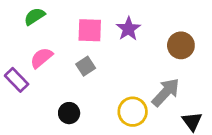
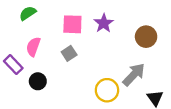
pink semicircle: (41, 58) -> (33, 47), turned -30
black circle: (69, 113) -> (38, 81), moved

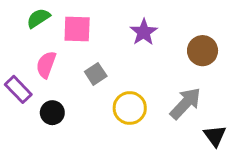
pink square: (72, 24) -> (77, 29), moved
yellow circle: (107, 90) -> (130, 108), moved

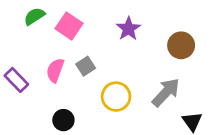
pink square: (77, 29) -> (69, 26), turned 32
pink semicircle: (46, 65) -> (55, 70), moved
black circle: (52, 113) -> (63, 120), moved

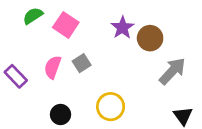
brown circle: (181, 45) -> (150, 38), moved
gray arrow: (166, 92) -> (172, 71), moved
yellow circle: (116, 97) -> (111, 107), moved

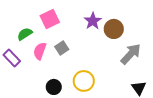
green semicircle: (33, 16) -> (25, 34), moved
pink square: (66, 25) -> (50, 19), turned 30
black circle: (61, 115) -> (54, 87), moved

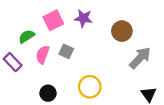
purple star: (93, 21) -> (83, 18), moved, turned -30
gray square: (62, 48) -> (66, 51), turned -32
black circle: (54, 87) -> (48, 93), moved

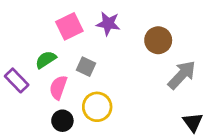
green semicircle: (27, 36) -> (46, 60), moved
pink semicircle: (43, 55) -> (58, 87), moved
yellow circle: (90, 87) -> (97, 107), moved

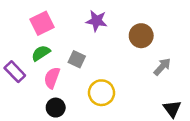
pink square: (69, 26) -> (42, 23), moved
gray arrow: (182, 75) -> (162, 67), size x0.7
yellow circle: (97, 107) -> (102, 93), moved

